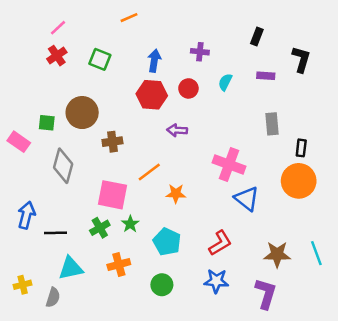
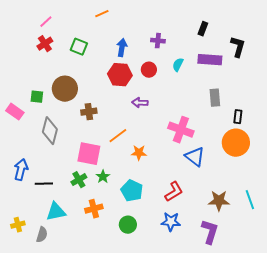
purple rectangle: (266, 76) -> (210, 60), size x1.6

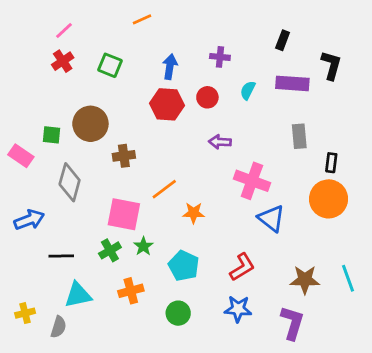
purple arrow: (140, 103) -> (220, 142), moved
blue arrow: (21, 170) -> (29, 220), moved, turned 55

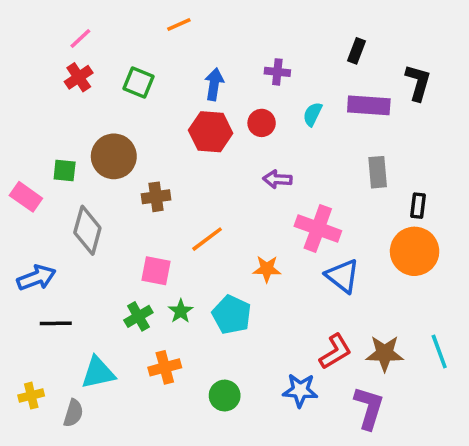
orange star: (193, 213) -> (267, 269), moved
pink square: (124, 214) -> (156, 271), size x0.7
black line: (61, 256) -> (56, 323), moved
cyan pentagon: (184, 266) -> (232, 315), moved
red L-shape: (242, 267) -> (335, 352), moved

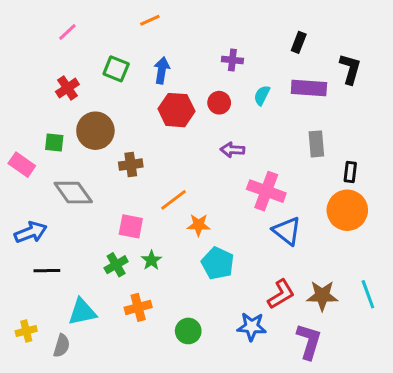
red cross: (79, 77) -> (67, 88), moved
blue arrow: (214, 84) -> (162, 70), moved
gray diamond: (87, 230) -> (73, 193), turned -51
orange star: (267, 269) -> (199, 225), moved
cyan pentagon: (232, 315) -> (218, 263), moved

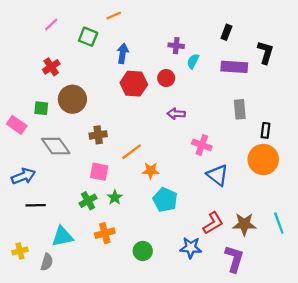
green square: (116, 69) -> (88, 37), moved
cyan semicircle: (262, 95) -> (193, 61), moved
brown cross: (131, 165) -> (98, 135), moved
pink cross: (266, 191) -> (202, 145), size x0.7

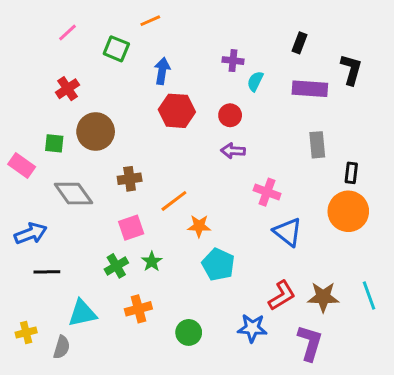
red circle: (166, 78) -> (230, 115), moved
pink square: (99, 172) -> (131, 228), turned -30

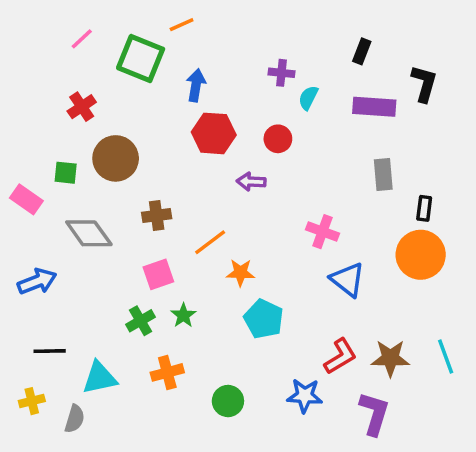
green square: (116, 49) -> (141, 59), size x1.5
purple arrow: (233, 151) -> (251, 182), moved
black line: (47, 272) -> (50, 351), moved

